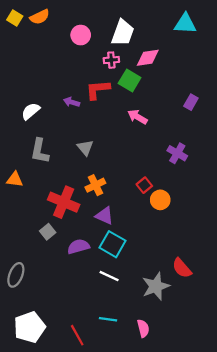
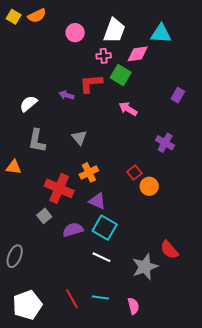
cyan triangle: (185, 24) -> (161, 34), moved
red line: (77, 335) -> (72, 299), moved

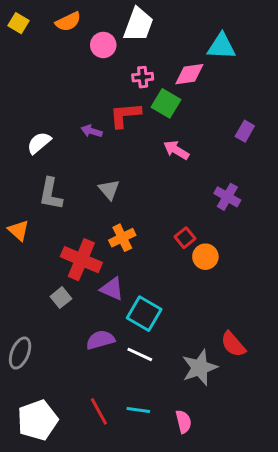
orange semicircle: (37, 16) -> (68, 22), moved
white trapezoid: (114, 31) -> (138, 25), moved
orange triangle: (14, 167) -> (19, 230), turned 35
purple triangle: (97, 201) -> (112, 289), moved
purple semicircle: (73, 230) -> (100, 340), moved

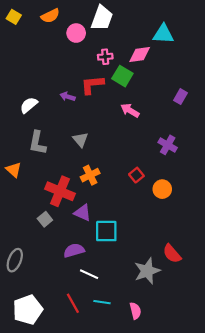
orange circle: (205, 257) -> (162, 189), moved
cyan square: (144, 314) -> (106, 231), turned -30
white line: (140, 354) -> (89, 274), moved

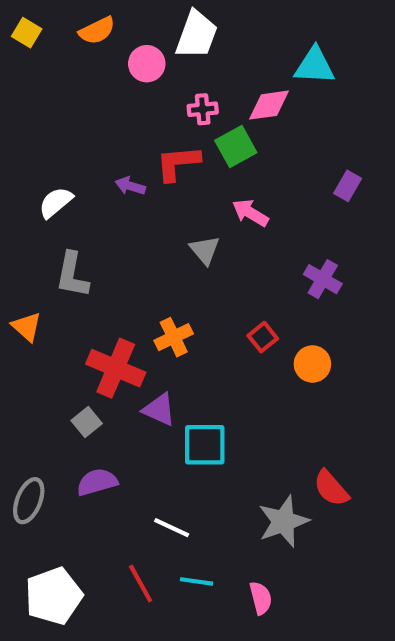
green square: (122, 76) -> (236, 147), turned 30
gray triangle: (80, 140) -> (205, 250), moved
purple semicircle: (74, 250) -> (97, 482), moved

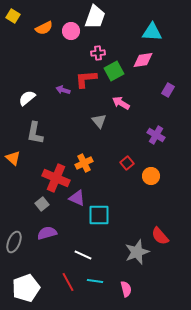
orange semicircle: (97, 31) -> (44, 28), moved
pink diamond: (269, 105) -> (143, 60), moved

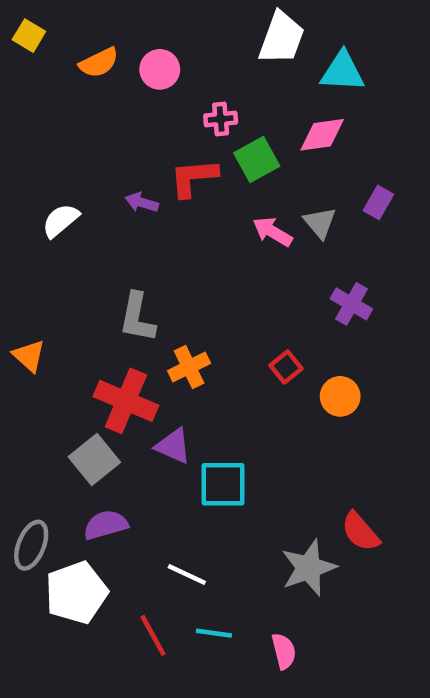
white trapezoid: (95, 17) -> (282, 38), moved
gray triangle: (99, 121) -> (320, 223), moved
gray L-shape: (35, 133) -> (137, 317), moved
gray square: (42, 204) -> (94, 459), size x1.5
white pentagon: (26, 288) -> (76, 593), moved

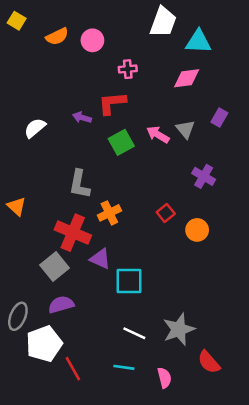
green square: (257, 160) -> (121, 142), moved
red semicircle: (360, 532) -> (209, 362), moved
white line: (187, 574) -> (134, 333), moved
red line: (153, 635) -> (73, 369), moved

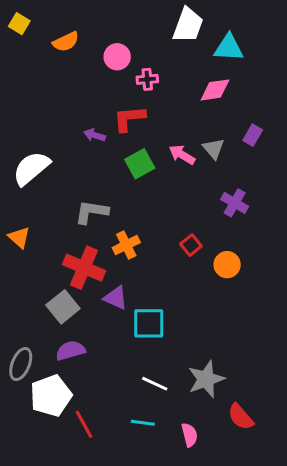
pink circle: (92, 40) -> (117, 57), moved
white semicircle: (35, 128) -> (31, 168), moved, size x1.5
gray L-shape: (79, 184) -> (92, 212), turned 88

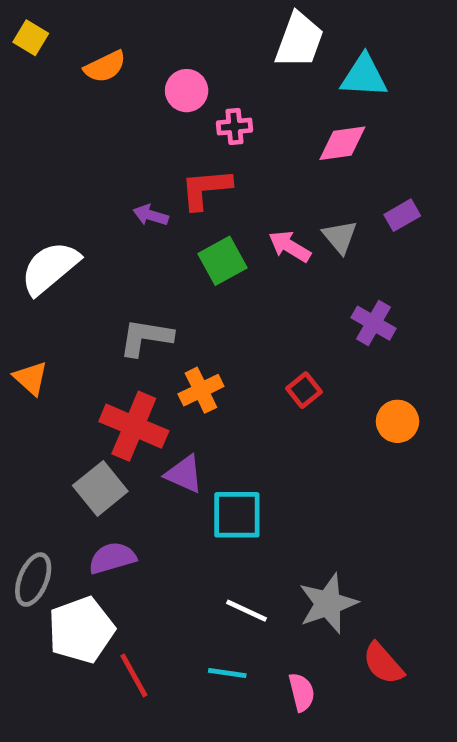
purple rectangle: (253, 135) -> (402, 215), turned 30
orange circle: (227, 265) -> (397, 421), moved

